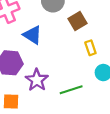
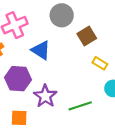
yellow rectangle: (90, 48) -> (100, 63), turned -40

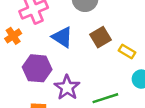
brown square: (87, 36) -> (101, 37), moved

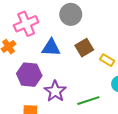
blue triangle: (62, 37) -> (51, 48), turned -30

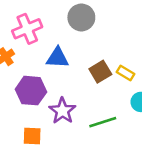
brown square: (84, 48) -> (100, 72), moved

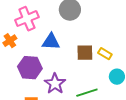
brown square: (100, 72) -> (85, 53), turned 30

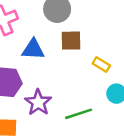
brown square: (85, 53) -> (71, 41), moved

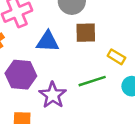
green line: (79, 114) -> (92, 81), moved

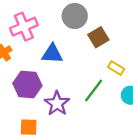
brown square: (86, 33) -> (98, 37), moved, turned -30
green line: (92, 81) -> (94, 90), turned -35

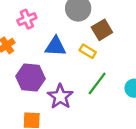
pink cross: (24, 27) -> (27, 19), size x0.7
yellow rectangle: (116, 68) -> (88, 51), moved

